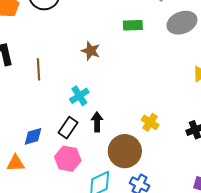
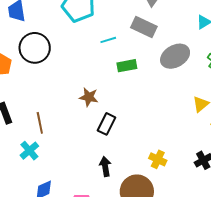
cyan cross: (79, 96) -> (29, 151), moved
black rectangle: (68, 128) -> (107, 124), moved

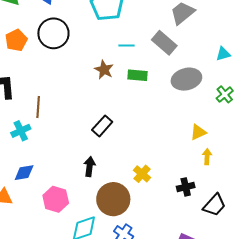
brown star: (89, 97) -> (104, 70), moved

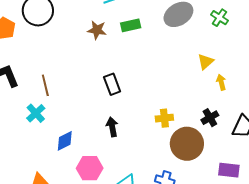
black rectangle: (102, 126) -> (112, 84), turned -45
blue diamond: (24, 173) -> (65, 141), moved
yellow cross: (142, 174) -> (164, 118), turned -30
brown circle: (113, 199) -> (187, 144), moved

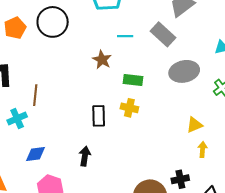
green rectangle: (131, 25) -> (133, 80), moved
yellow cross: (164, 118) -> (129, 108), moved

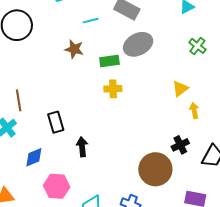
gray ellipse: (184, 71) -> (138, 44), moved
black rectangle: (99, 116) -> (56, 122), moved

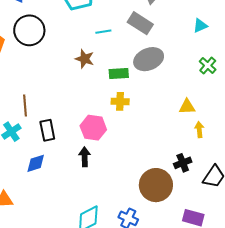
yellow triangle: (180, 89) -> (187, 107), turned 30
black rectangle: (56, 122) -> (47, 130), moved
pink hexagon: (57, 186) -> (93, 128), moved

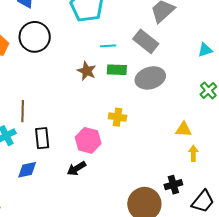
green rectangle: (119, 73) -> (117, 70), moved
black arrow: (85, 157) -> (76, 168), turned -126

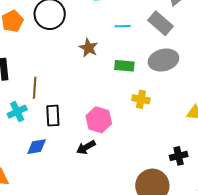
green rectangle: (117, 70) -> (124, 66), moved
brown star: (87, 71) -> (88, 48), moved
yellow cross: (117, 117) -> (141, 99), moved
black cross: (173, 185) -> (179, 156), moved

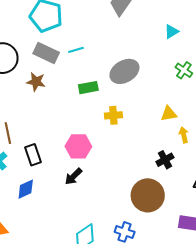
gray rectangle: (160, 23) -> (46, 53), moved
brown star: (88, 48) -> (36, 82), moved

